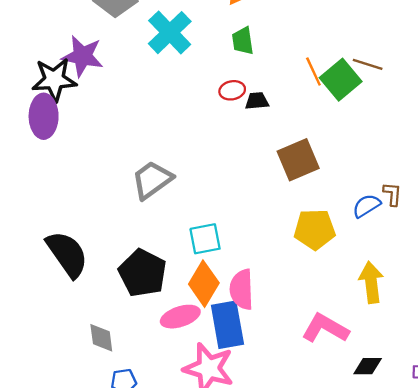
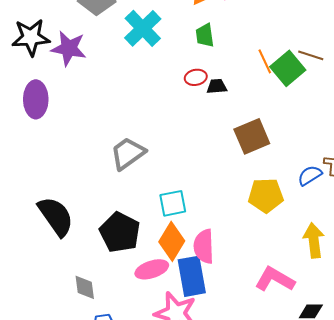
black star: (54, 80) -> (31, 37), moved

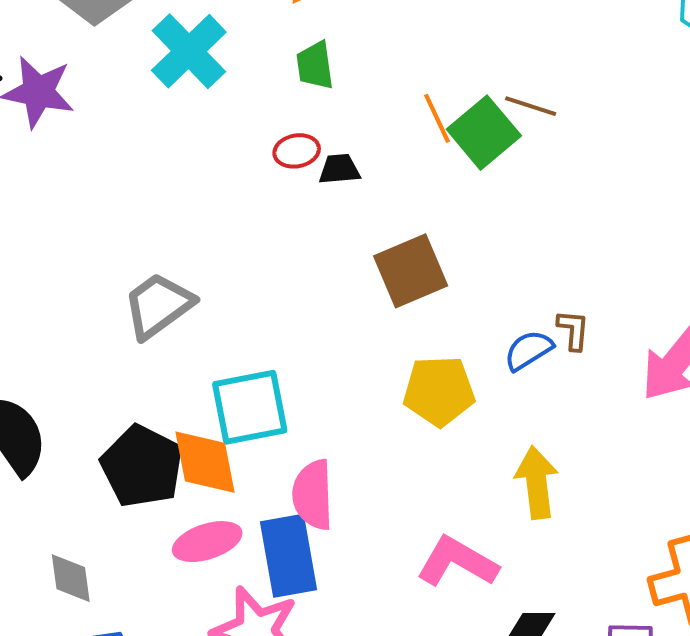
cyan square: (173, 203) -> (250, 407), size x1.4
orange diamond: (172, 241) -> (205, 462), moved, turned -42

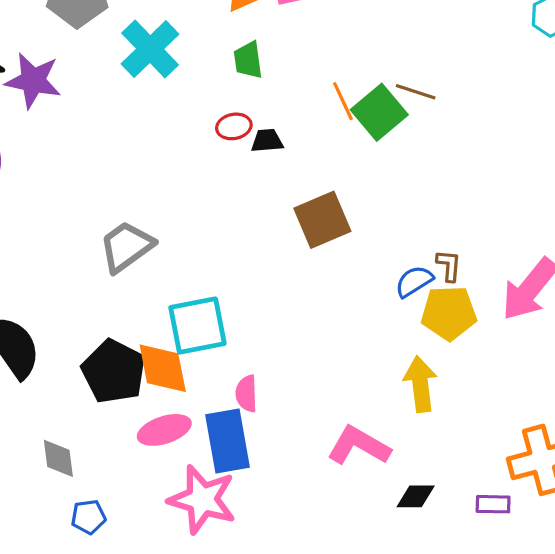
yellow pentagon: (439, 391) -> (449, 313), moved
pink semicircle: (313, 495) -> (246, 394), size x0.7

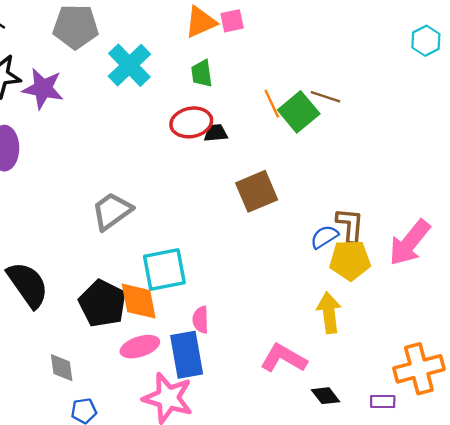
red ellipse: (234, 126) -> (191, 122), size x1.6
brown L-shape: (449, 266) -> (350, 225), size x1.5
black diamond: (416, 496) -> (326, 396), turned 52

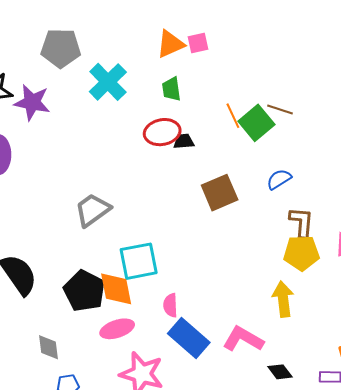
blue semicircle: (324, 237) -> (279, 179), moved
blue rectangle: (187, 355) -> (189, 338), moved, turned -39

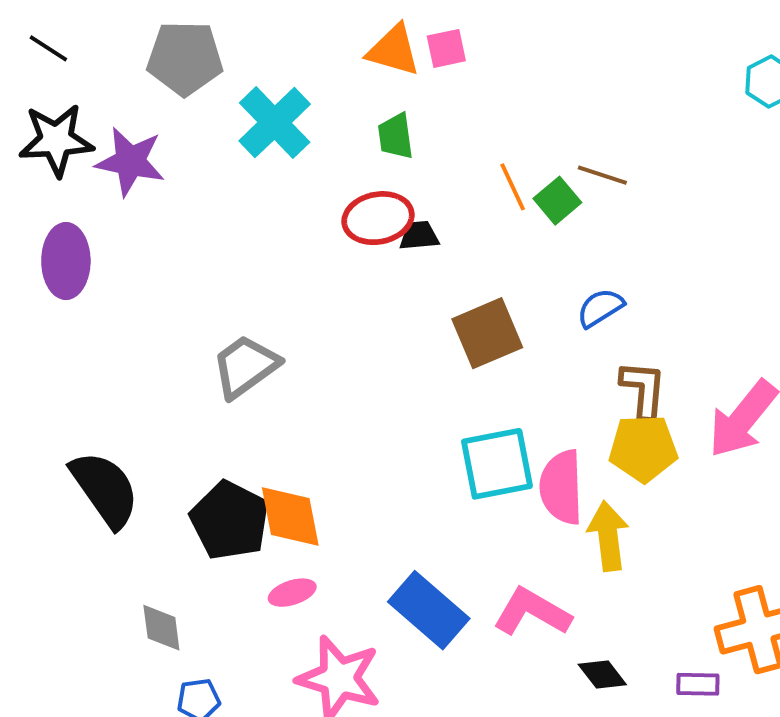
orange triangle: (170, 44) -> (394, 50), turned 40
green square: (256, 123) -> (557, 201), size x0.7
cyan square: (139, 261) -> (497, 464), moved
pink semicircle: (170, 305) -> (561, 487), moved, size x1.6
pink ellipse: (117, 329) -> (292, 593), size x0.7

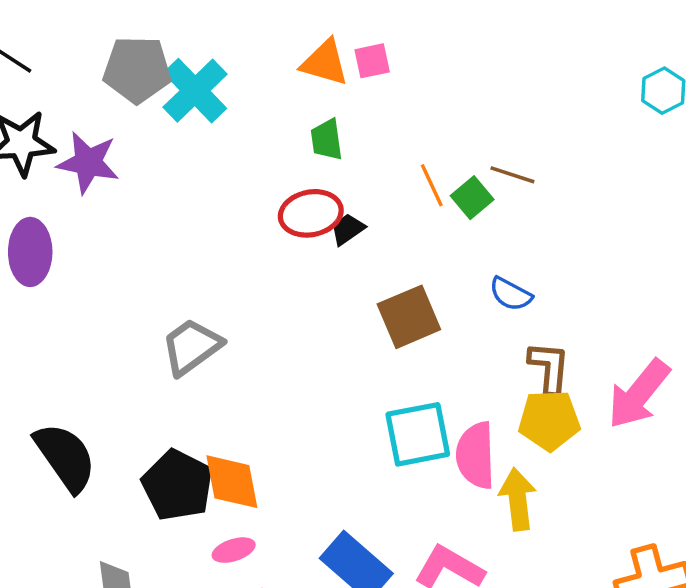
cyan cross: (275, 123) -> (195, 91), moved
black trapezoid: (419, 236) -> (348, 229), turned -30
blue semicircle: (600, 308) -> (511, 294), turned -120

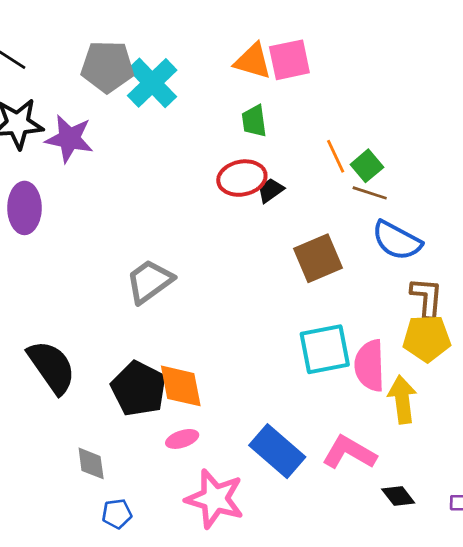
pink square: (372, 61) -> (289, 60), size x1.5
brown line: (512, 175) -> (370, 193), moved
blue semicircle: (511, 294) -> (397, 241), size x1.5

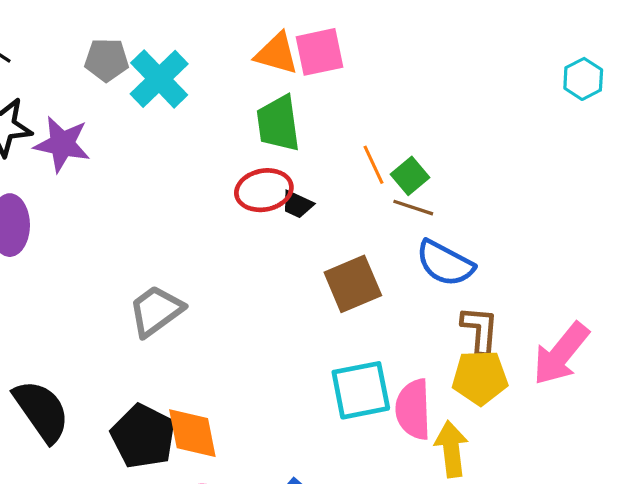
gray pentagon: (107, 67) -> (107, 60), size x0.7
green trapezoid: (254, 121) -> (278, 123), size x1.5
black trapezoid: (270, 190) -> (297, 204), turned -120

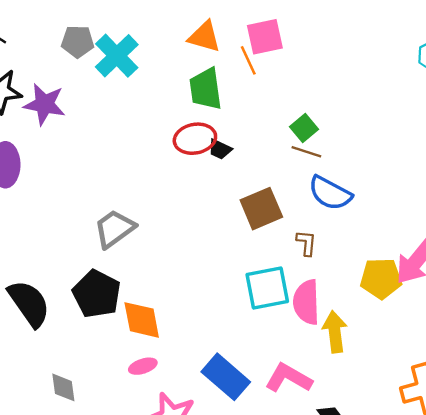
pink square: (319, 52) -> (265, 37), moved
orange line: (373, 165) -> (248, 60), moved
brown L-shape: (480, 330) -> (306, 243), moved, size x0.7
yellow pentagon: (480, 378) -> (381, 278), moved
black pentagon: (143, 436) -> (97, 294), moved

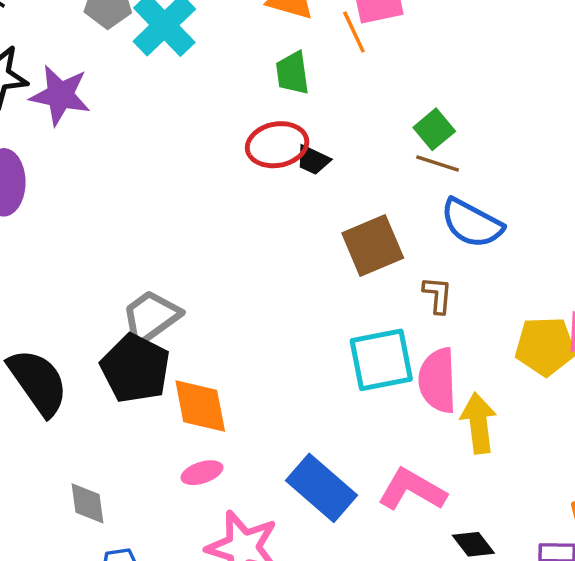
green trapezoid: (206, 89) -> (292, 73), size x0.7
gray trapezoid: (114, 229) -> (151, 317), moved

